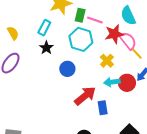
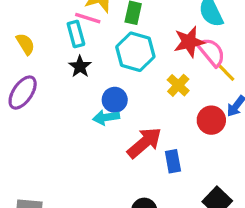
pink line: (95, 20) -> (88, 18), moved
cyan rectangle: (44, 28) -> (76, 34), turned -42
cyan arrow: (112, 82) -> (106, 117), moved

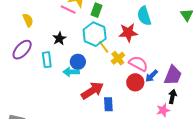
cyan rectangle: (76, 34) -> (47, 60), moved
pink semicircle: (211, 52) -> (138, 64), moved, turned -30
yellow line: (226, 72) -> (104, 47), moved

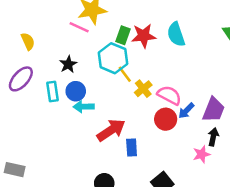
green rectangle: (96, 10) -> (123, 35), moved
red star: (128, 33) -> (144, 36), moved
blue circle: (78, 62) -> (76, 91), moved

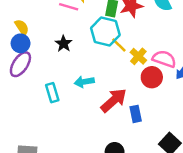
blue circle: (76, 91) -> (21, 43), moved
cyan rectangle: (52, 92) -> (52, 93), moved
red circle: (166, 119) -> (152, 77), moved

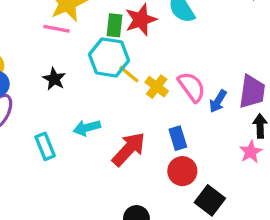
pink semicircle: (164, 59) -> (192, 87), turned 40
red circle: (152, 77) -> (182, 171), moved
blue rectangle: (136, 114) -> (178, 138), moved

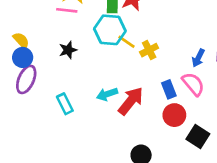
black star: (54, 79) -> (68, 50), turned 30
yellow cross: (157, 87) -> (149, 50), turned 30
pink semicircle: (192, 87) -> (193, 84), moved
cyan arrow: (87, 128) -> (107, 94), moved

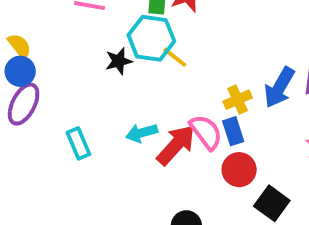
black star: (68, 50) -> (119, 61), moved
yellow cross: (149, 50) -> (238, 100), moved
blue arrow: (198, 58) -> (279, 87), size x1.5
pink semicircle: (193, 84) -> (206, 132), moved

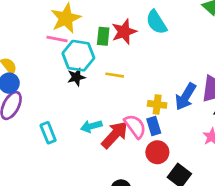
cyan hexagon: (151, 38) -> (78, 56), moved
yellow line: (175, 57) -> (115, 75), turned -30
yellow cross: (238, 100) -> (157, 104), turned 30

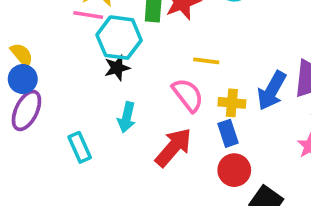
yellow line: (115, 75) -> (206, 61), moved
cyan arrow: (91, 126) -> (127, 117), moved, turned -60
pink semicircle: (135, 126) -> (188, 95), moved

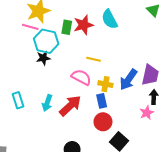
pink semicircle: (188, 95) -> (81, 77), turned -30
cyan arrow: (127, 117) -> (47, 103), moved

